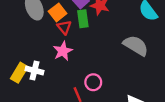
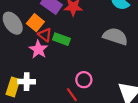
green rectangle: (83, 19) -> (61, 39), moved, turned -49
pink star: (63, 51) -> (38, 49), moved

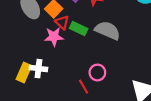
gray semicircle: (115, 36) -> (108, 30), moved
pink star: (38, 49) -> (54, 37), turned 30

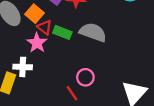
pink star: (54, 37) -> (37, 43), turned -30
white cross: (38, 69) -> (23, 67), moved

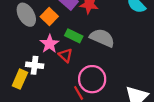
red triangle: (45, 27) -> (66, 55), moved
pink circle: (85, 77) -> (92, 79), size x1.6

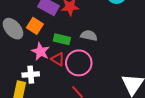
gray semicircle: (102, 38) -> (89, 36), size x0.7
pink circle: (92, 79) -> (79, 63), moved

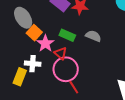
orange square: (35, 26) -> (34, 33), moved
pink circle: (79, 63) -> (66, 69), moved

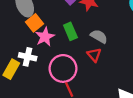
green rectangle: (67, 35) -> (70, 31), turned 35
red triangle: (60, 53) -> (94, 55), moved

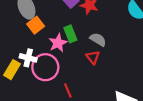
pink star: (45, 37) -> (58, 43), moved
pink circle: (63, 68) -> (45, 67), moved

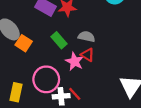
pink star: (58, 43) -> (75, 61), moved
white cross: (28, 58) -> (61, 96), moved

